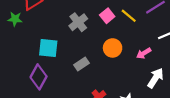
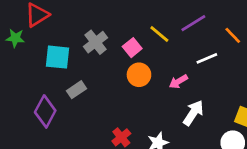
pink square: (107, 16) -> (132, 48), moved
cyan square: (48, 48) -> (57, 57), moved
gray rectangle: (81, 64) -> (76, 90), moved

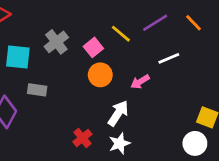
orange line: (233, 35) -> (194, 23), moved
gray rectangle: (76, 90) -> (37, 90), turned 42
white arrow: (193, 113) -> (118, 113), moved

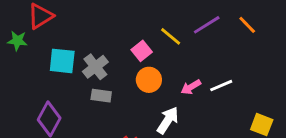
gray cross: (56, 42) -> (95, 67), moved
white line: (169, 58) -> (221, 86), moved
gray rectangle: (37, 90) -> (101, 96), moved

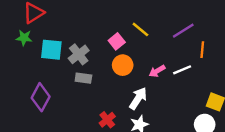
purple line: (207, 25) -> (183, 31), moved
orange line: (247, 25) -> (202, 50), moved, turned 49
green star: (17, 41) -> (24, 38), moved

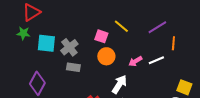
pink square: (117, 41) -> (101, 36), turned -32

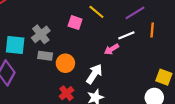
cyan square: (46, 43) -> (15, 45), moved
orange circle: (106, 56) -> (65, 63), moved
white line: (156, 60) -> (126, 35), moved

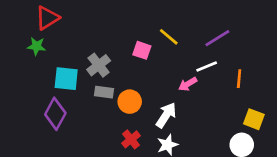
orange line: (152, 30) -> (239, 79), moved

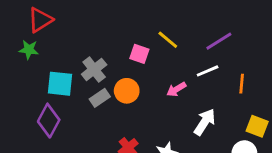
pink arrow: (188, 84) -> (176, 89), moved
gray rectangle: (104, 92) -> (100, 98), turned -42
orange circle: (130, 102) -> (127, 91), moved
white arrow: (166, 115) -> (205, 122), moved

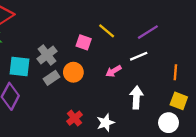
orange line: (242, 84) -> (175, 72), moved
white arrow: (205, 122) -> (136, 97), turned -30

